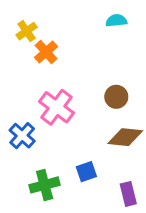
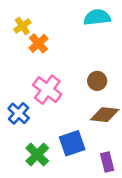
cyan semicircle: (116, 21) -> (97, 17), size x1.5
blue square: (86, 172) -> (72, 143), size x1.5
green cross: (45, 185) -> (37, 155), turned -30

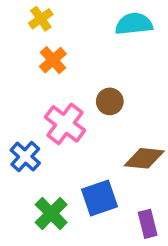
yellow cross: (22, 26) -> (41, 19), moved
brown circle: (97, 81) -> (110, 101), moved

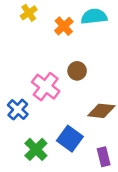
orange cross: (53, 60) -> (64, 26), moved
blue square: (99, 198) -> (70, 139), turned -35

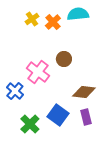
yellow cross: (29, 13) -> (32, 19), moved
purple rectangle: (104, 157) -> (86, 117), moved

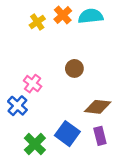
orange cross: (53, 22) -> (63, 15), moved
pink cross: (38, 72) -> (33, 84), moved, size x0.7

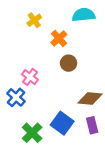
orange cross: (63, 15) -> (59, 38), moved

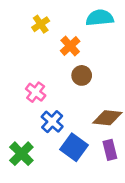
blue cross: (16, 97) -> (52, 122), moved
green cross: (32, 133) -> (21, 154), moved

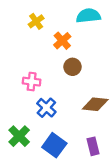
pink cross: (36, 92) -> (32, 82), turned -30
blue square: (74, 147) -> (54, 145), moved
purple rectangle: (110, 150) -> (93, 146), moved

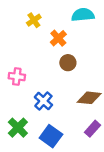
pink cross: (32, 82) -> (17, 77), moved
purple rectangle: (93, 146) -> (92, 129), moved, turned 56

